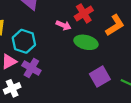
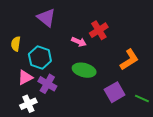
orange L-shape: (115, 25) -> (129, 60), moved
green ellipse: (86, 42) -> (84, 70), moved

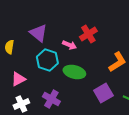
purple triangle: (46, 18) -> (38, 33), moved
cyan hexagon: (40, 58) -> (47, 60), moved
purple cross: (47, 84) -> (51, 99), moved

